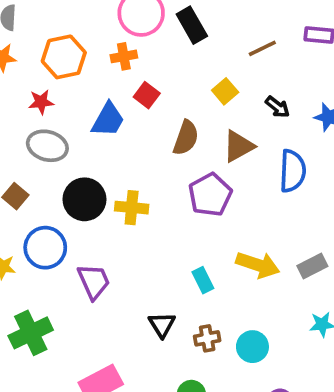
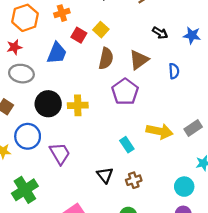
yellow square: (225, 91) -> (101, 30), moved
blue semicircle: (293, 171) -> (174, 71), size x0.6
cyan circle: (252, 347) -> (184, 187), moved

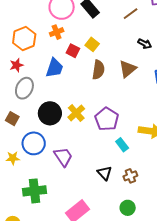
gray ellipse: (21, 74) -> (24, 88), turned -70
purple pentagon: (125, 92) -> (107, 119), moved
yellow cross: (78, 105) -> (76, 113), turned -36
green cross: (25, 190) -> (35, 191), turned 30

